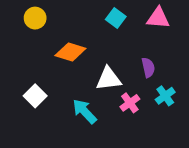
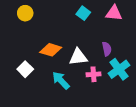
orange diamond: (70, 52) -> (51, 50), moved
cyan cross: (165, 96) -> (119, 69), size x1.5
pink cross: (130, 103) -> (93, 74), turned 32

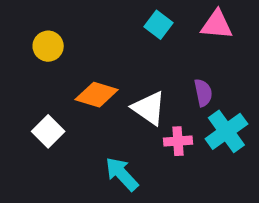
yellow circle: (25, 13) -> (48, 46), moved
white triangle: (78, 57) -> (149, 108), turned 42
cyan arrow: (61, 80) -> (122, 174), moved

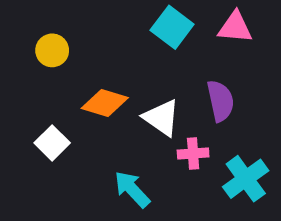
cyan square: (159, 25) -> (172, 27), size x1.4
purple semicircle: (203, 93) -> (220, 101), size x1.4
cyan cross: (226, 131) -> (246, 179), moved

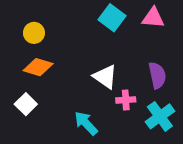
purple semicircle: (220, 101) -> (157, 75), moved
orange diamond: (105, 103) -> (38, 67), moved
white square: (52, 143) -> (26, 104), moved

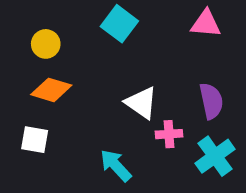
cyan square: (112, 18) -> (119, 24), moved
white square: (26, 104) -> (35, 140), turned -35

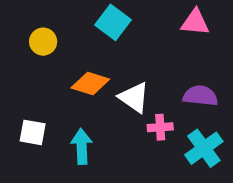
orange diamond: (51, 90) -> (90, 84), moved
purple semicircle: (211, 101) -> (200, 96), turned -72
cyan arrow: (116, 165) -> (82, 146), moved, turned 40

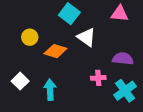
yellow circle: (43, 42) -> (30, 37), moved
white triangle: (134, 97) -> (86, 37), moved
white square: (33, 132) -> (20, 81), turned 35

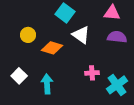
purple semicircle: (123, 59) -> (117, 37), moved

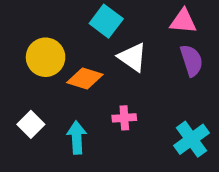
yellow circle: (28, 35) -> (46, 57), size x1.5
purple semicircle: (117, 37) -> (191, 60), turned 66
pink cross: (92, 73) -> (124, 118), moved

